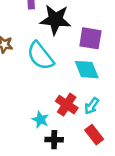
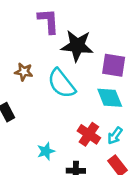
cyan star: (40, 120) -> (46, 151), moved, turned 30

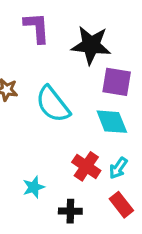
black star: (77, 46) -> (91, 45), moved

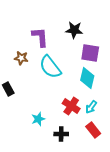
purple L-shape: (37, 28) -> (40, 37), moved
black star: (91, 45) -> (74, 30), size x0.7
cyan diamond: (112, 122) -> (87, 78), turned 35

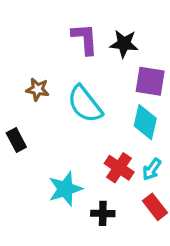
purple L-shape: (40, 37) -> (85, 39), moved
cyan star: (38, 119) -> (65, 189), size x1.5

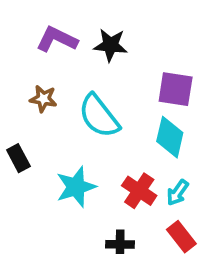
purple L-shape: (85, 39) -> (57, 39), moved, turned -60
black star: (124, 44) -> (110, 45), moved
cyan star: (65, 189) -> (76, 187), moved

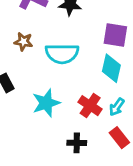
cyan semicircle: (99, 116) -> (62, 54), turned -52

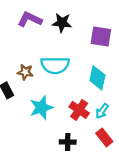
purple square: (115, 35) -> (101, 37), moved
brown star: (23, 42) -> (25, 72), moved

